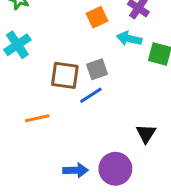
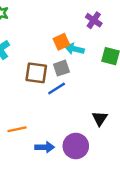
orange square: (97, 17) -> (61, 42), moved
cyan arrow: (129, 39) -> (75, 49), moved
orange line: (37, 118) -> (17, 129), moved

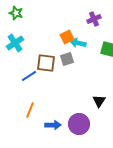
purple cross: (94, 20) -> (94, 19), turned 32
blue line: (57, 88) -> (29, 76), moved
orange line: (17, 129) -> (30, 110), turned -56

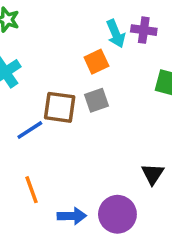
purple cross: (94, 19) -> (144, 30), turned 32
cyan arrow: (78, 43) -> (116, 34), moved, turned -126
orange line: (30, 110) -> (32, 190), turned -42

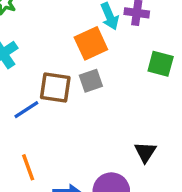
orange square: (96, 62) -> (91, 43), size x1.4

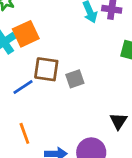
orange square: (91, 43) -> (26, 34), moved
gray square: (91, 81) -> (75, 79), moved

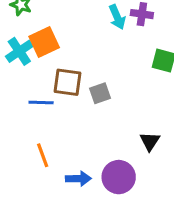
blue line: (23, 87) -> (41, 103), turned 35

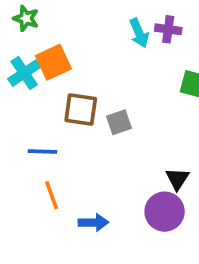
blue line: (41, 103) -> (42, 151), moved
purple circle: (119, 177) -> (165, 212), moved

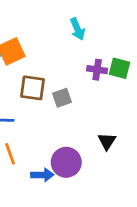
purple cross: (168, 29) -> (97, 70), moved
purple circle: (165, 212) -> (66, 162), moved

